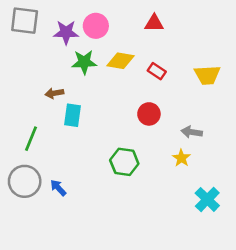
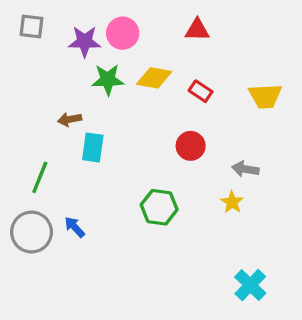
gray square: (25, 21) -> (31, 27), size x0.7
blue arrow: (58, 188) -> (75, 227), moved
cyan cross: (207, 199) -> (250, 285), moved

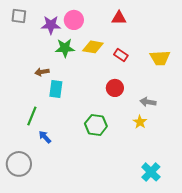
green line: (40, 177) -> (32, 116), moved
gray circle: (31, 232) -> (19, 164), moved

